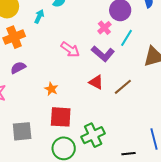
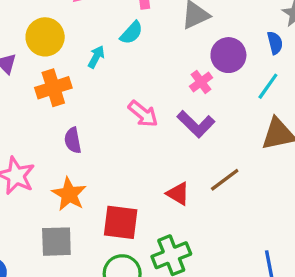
cyan line: (127, 38) -> (268, 86), moved
purple semicircle: (18, 68) -> (73, 140), moved, turned -77
red triangle: (96, 82) -> (178, 194), moved
orange star: (51, 89) -> (69, 194), moved, size x1.5

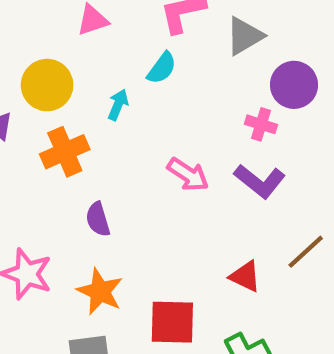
pink cross: (201, 82) -> (261, 124), turned -30

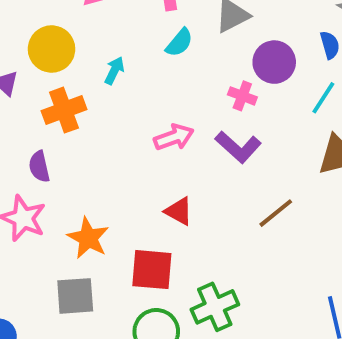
cyan semicircle: (162, 68) -> (179, 43), moved
pink arrow: (188, 175) -> (174, 137), turned -57
purple semicircle: (98, 219) -> (39, 167), moved
red triangle: (245, 276) -> (179, 211), moved

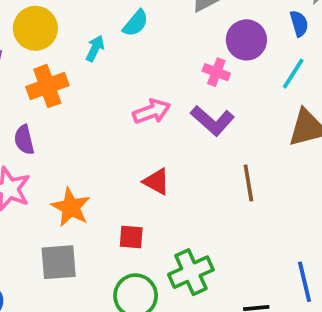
cyan semicircle: (179, 43) -> (136, 23), moved
brown line: (276, 213) -> (248, 183), turned -60
red square: (152, 270) -> (131, 237), size x0.6

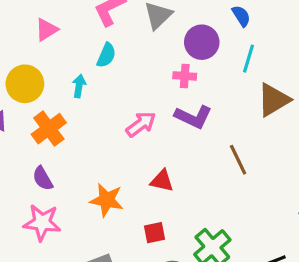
orange star: (71, 207) -> (107, 200), moved

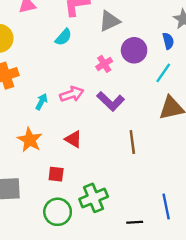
pink cross: (185, 76) -> (104, 64), moved, turned 35
cyan arrow: (79, 86) -> (42, 102), moved

